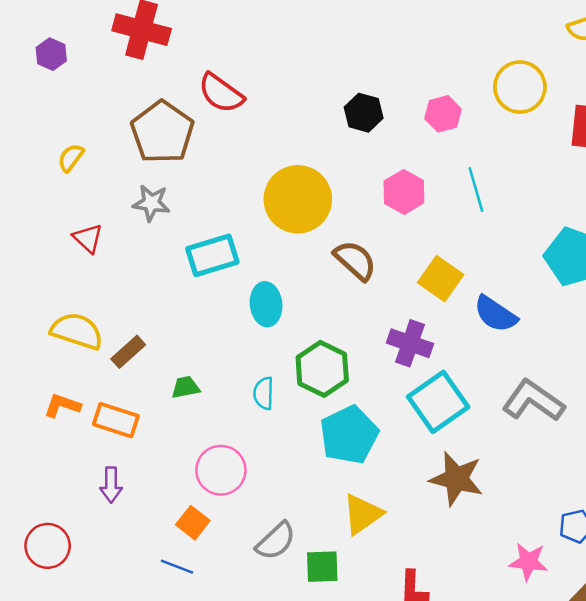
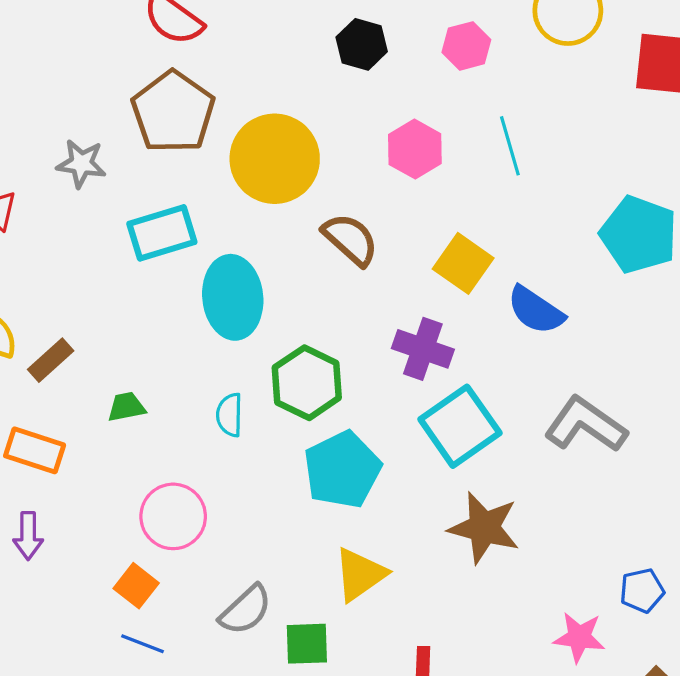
brown pentagon: (162, 132) -> (173, 112), moved
cyan ellipse: (266, 304) -> (233, 297), size x1.4
blue line: (177, 567) -> (143, 644), moved

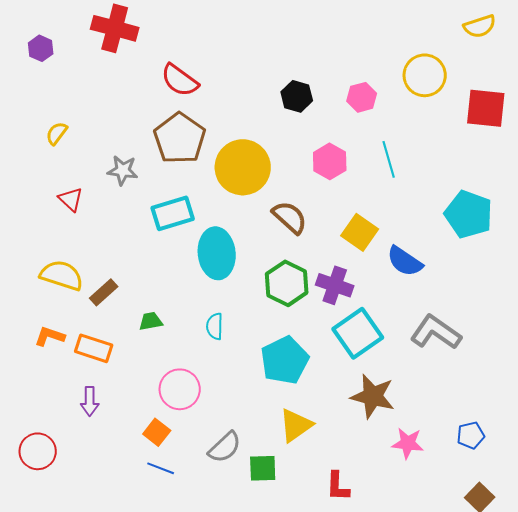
green hexagon: (307, 383) -> (287, 283), moved
pink star: (579, 637) -> (408, 443), moved

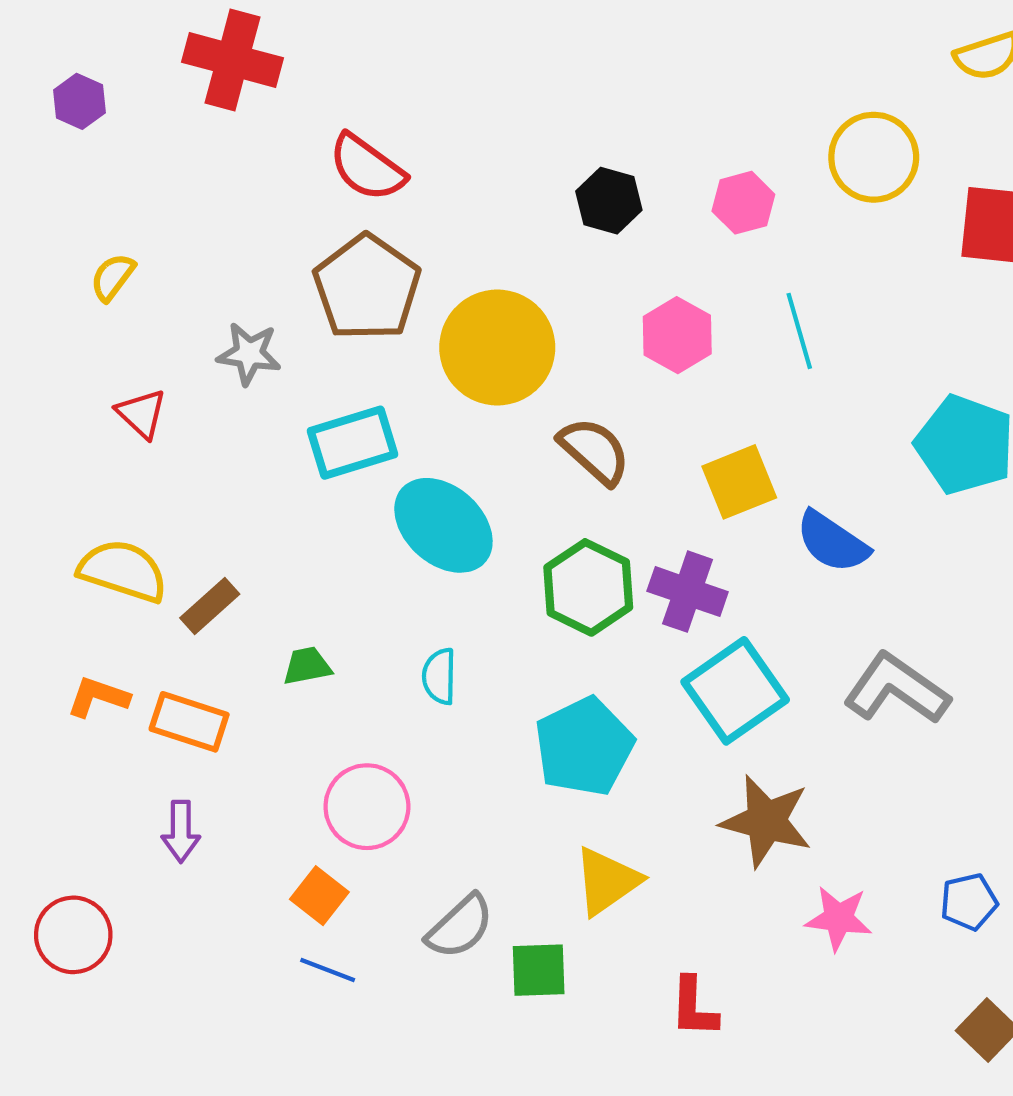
yellow square: (360, 232) -> (739, 482), turned 33
cyan ellipse: (217, 253) -> (443, 525), turned -42

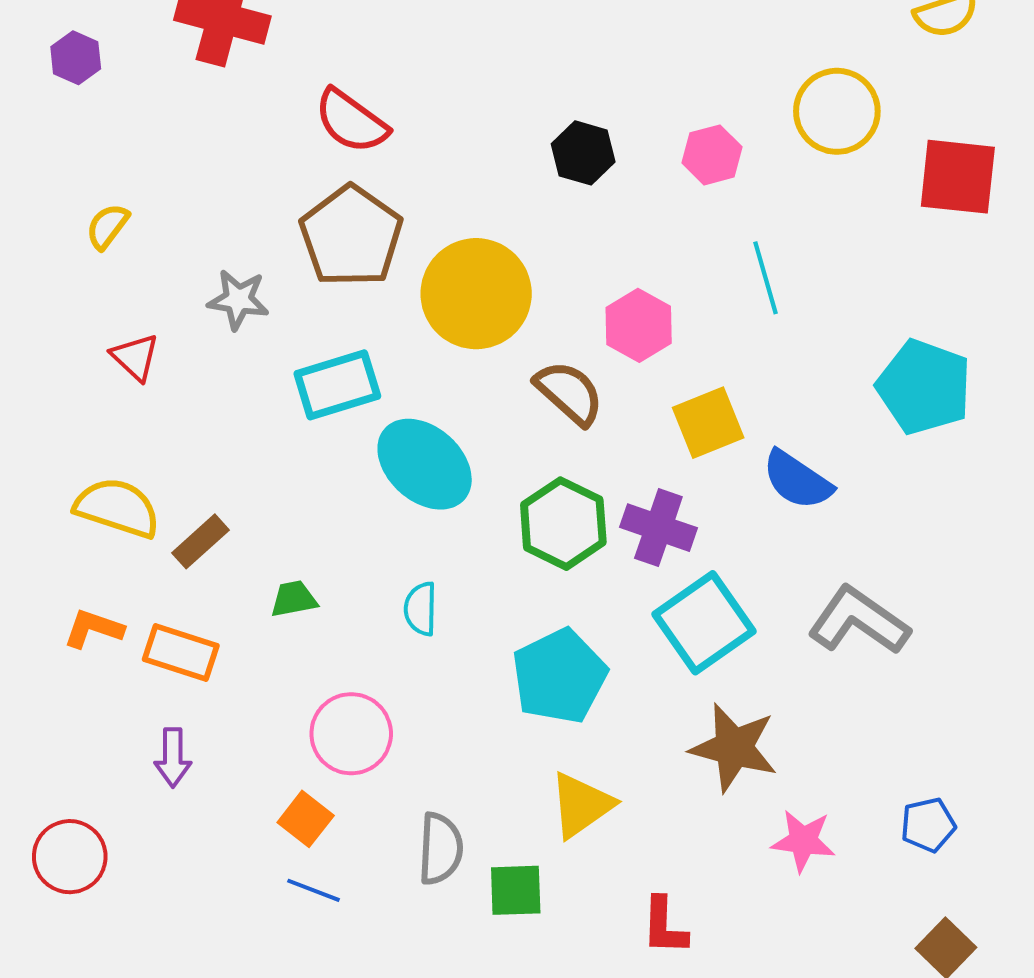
pink hexagon: (677, 335) -> (639, 325), moved
gray semicircle: (460, 927) -> (440, 849), turned -44

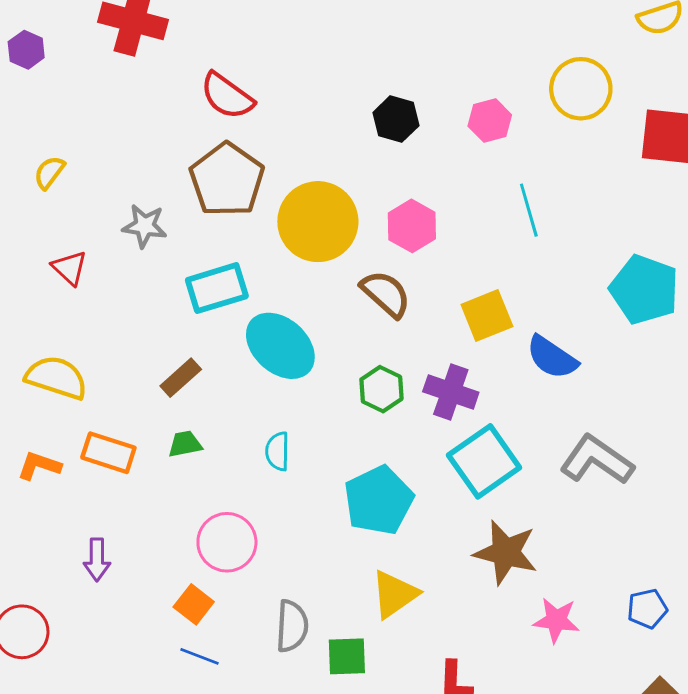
pink hexagon: (639, 325) -> (412, 226), moved
green hexagon: (563, 524) -> (381, 389), size x0.7
brown rectangle: (201, 541) -> (181, 378), moved
orange rectangle: (181, 652) -> (108, 453), moved

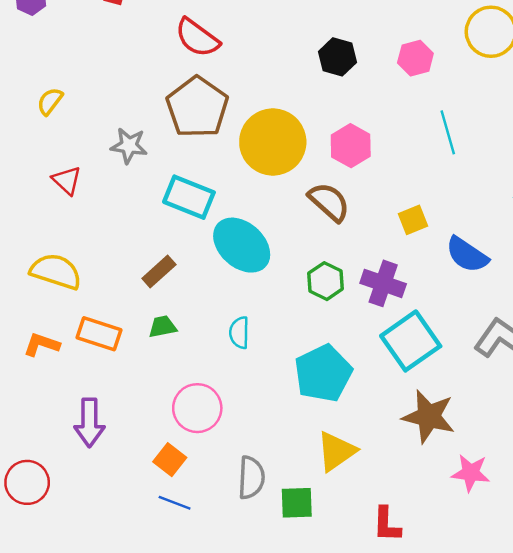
cyan rectangle: (217, 288) -> (189, 197), turned 39
yellow square: (487, 315) -> (413, 220), size x0.7
purple arrow: (97, 560) -> (89, 422), size x1.4

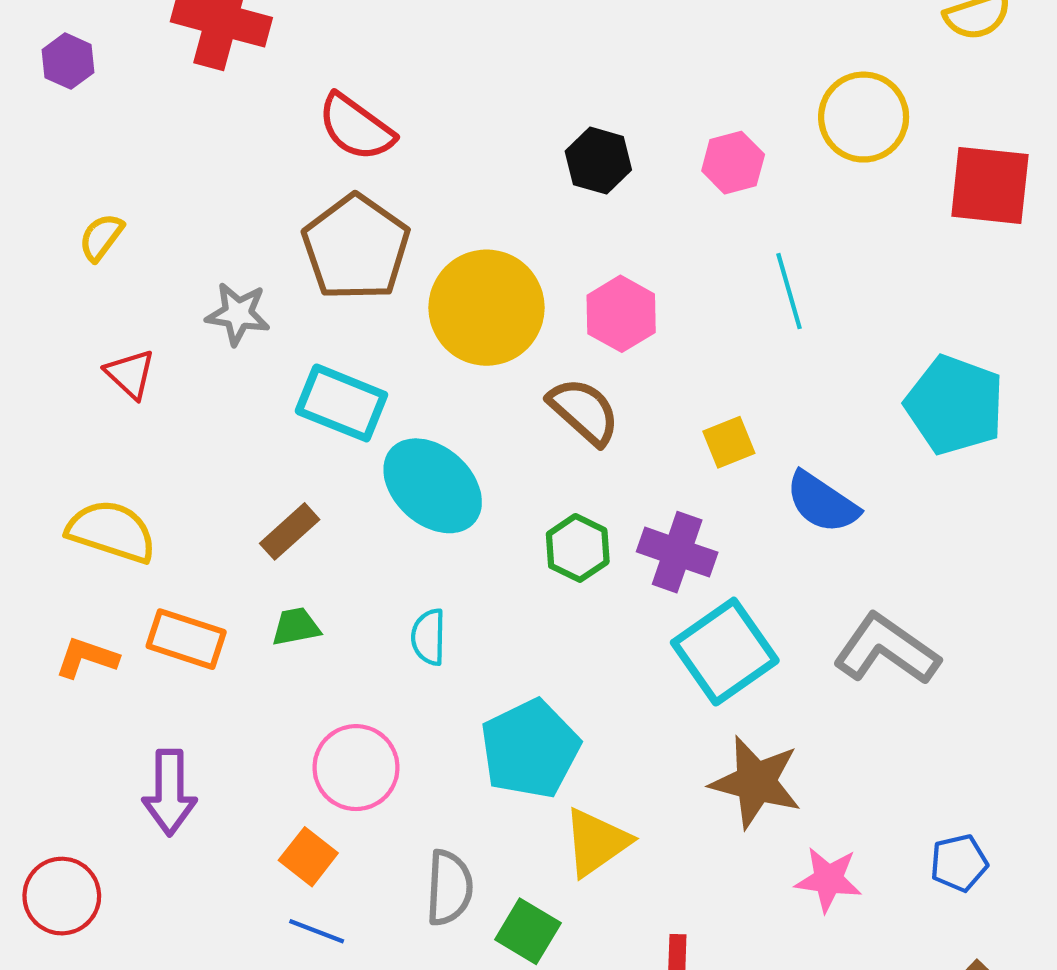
cyan pentagon: (323, 373) -> (530, 749), moved
green square: (297, 503) -> (528, 931), turned 33

